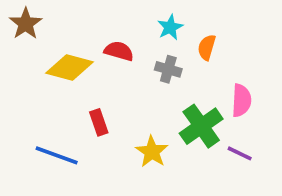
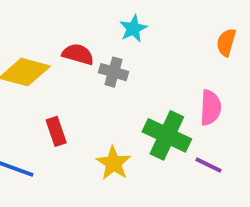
orange semicircle: (207, 47) -> (226, 42), moved
gray cross: (168, 69) -> (114, 72), moved
green cross: (201, 126) -> (167, 135), turned -30

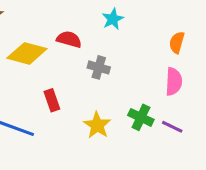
orange semicircle: (226, 42) -> (177, 42), moved
gray cross: (114, 72) -> (99, 67), moved
green cross: (167, 135) -> (141, 117), moved, size x0.7

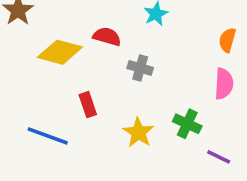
purple line: (172, 127) -> (219, 157), moved

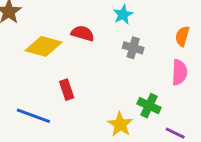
gray cross: (140, 68) -> (133, 48), moved
yellow star: (138, 132) -> (120, 124), moved

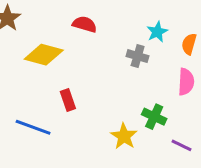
cyan star: (123, 15) -> (157, 32), moved
red semicircle: (83, 33) -> (85, 24), moved

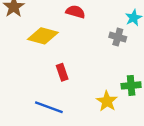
green cross: (154, 117) -> (131, 85), turned -30
blue line: (33, 127) -> (49, 107), moved

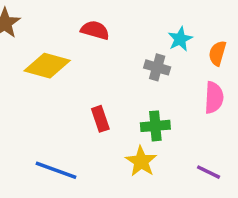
red rectangle: (62, 72) -> (100, 119), moved
green cross: (131, 85) -> (155, 126), moved

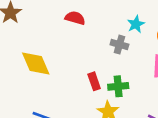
yellow diamond: (47, 66) -> (36, 64), moved, turned 52
red rectangle: (100, 119) -> (94, 81), moved

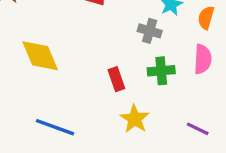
green cross: (118, 86) -> (161, 71), moved

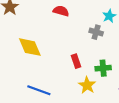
green cross: (161, 71) -> (103, 68), moved

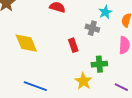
red rectangle: (76, 61) -> (73, 45), moved

